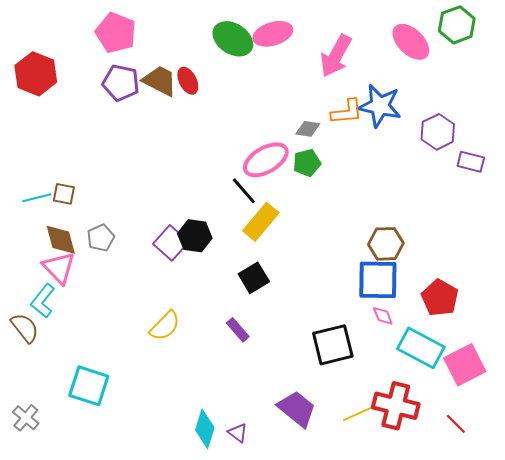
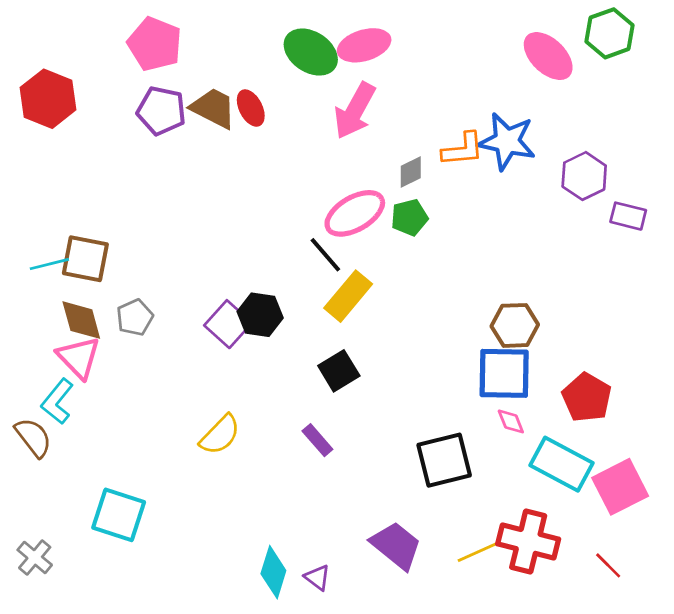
pink arrow: (336, 56) -> (355, 111), moved
gray diamond: (308, 129) -> (411, 172), turned -35
brown square: (64, 194) -> (85, 259), size x1.6

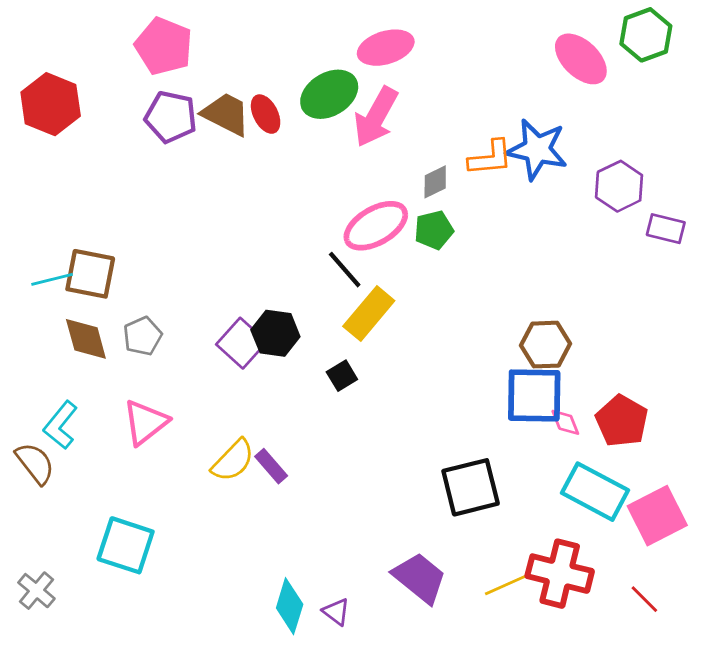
green ellipse: (311, 52) -> (329, 94), moved, turned -64
pink triangle: (79, 357) -> (145, 422), moved, turned 36
black square: (339, 371) -> (342, 376), moved, size x0.7
pink diamond: (511, 421) -> (565, 422), moved
purple rectangle: (317, 440) -> (271, 466), moved

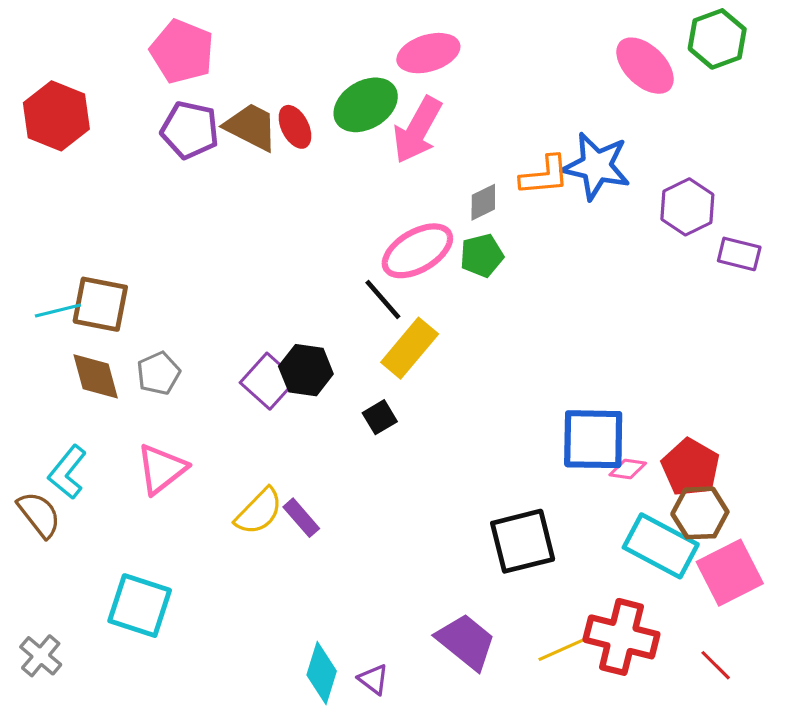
brown hexagon: (546, 345) -> (700, 513), moved
pink diamond: (565, 422) -> (628, 469), turned -60

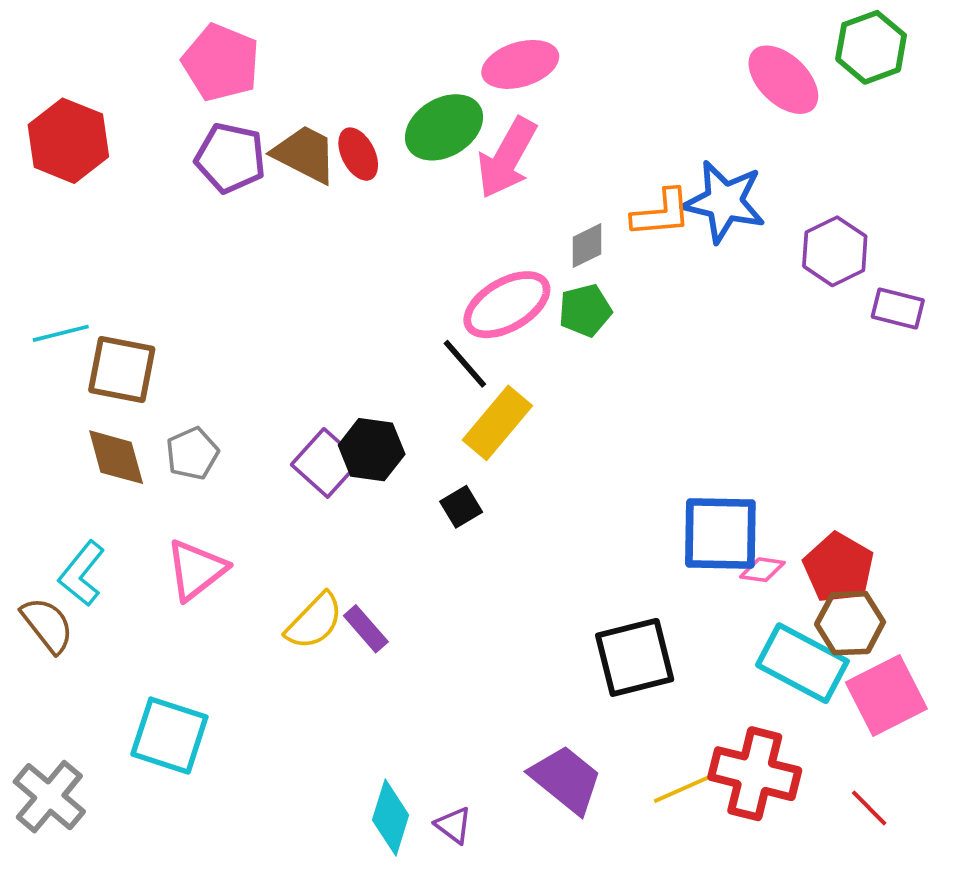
cyan line: (58, 310) -> (61, 333), moved
gray cross: (41, 656) -> (49, 797), size x1.4

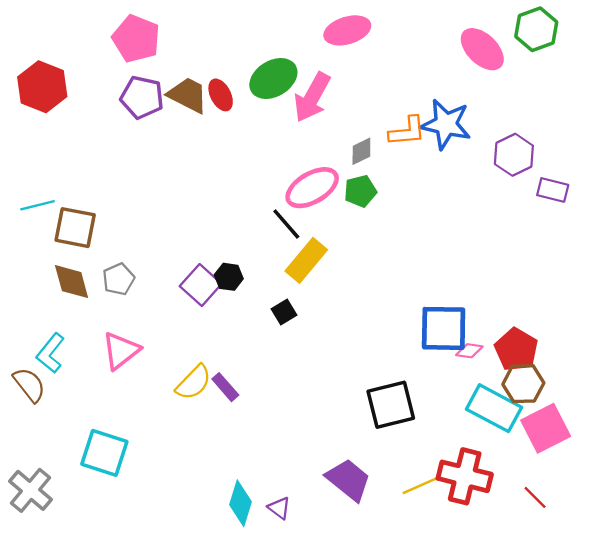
pink ellipse: (520, 64) -> (347, 30), moved
black hexagon: (372, 450) -> (229, 277), size x0.7

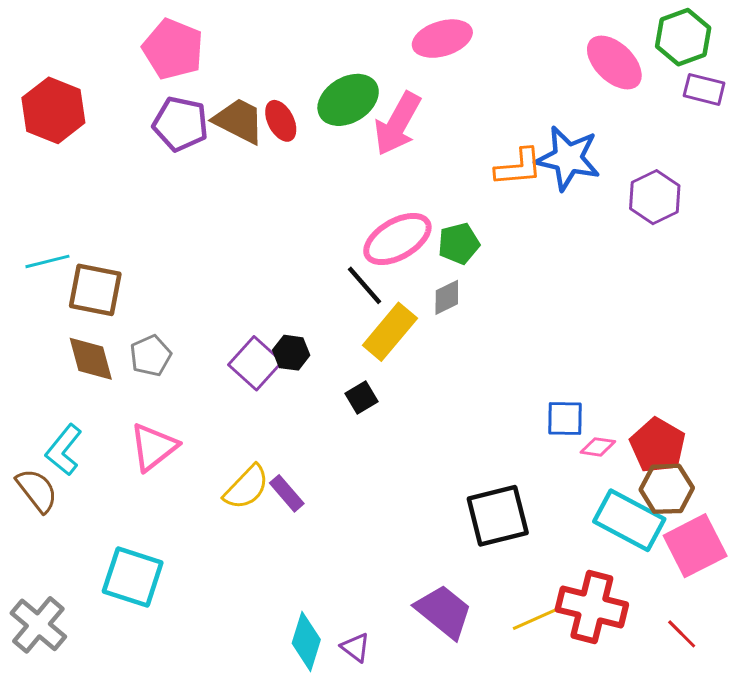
gray diamond: (361, 151) -> (447, 297), moved
purple rectangle: (553, 190) -> (704, 89), moved
blue square: (444, 328) -> (565, 419), size x0.6

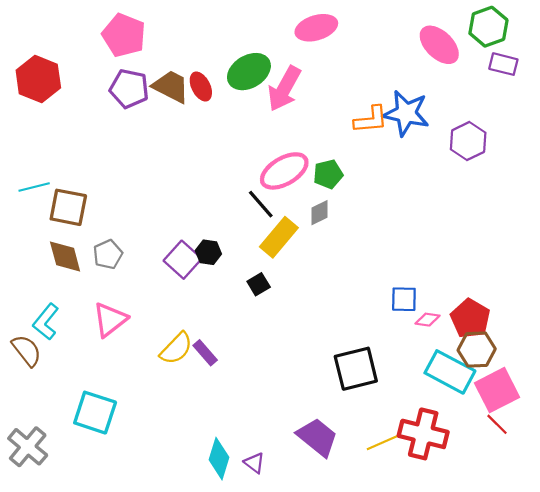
red line: (682, 634) -> (497, 424), moved

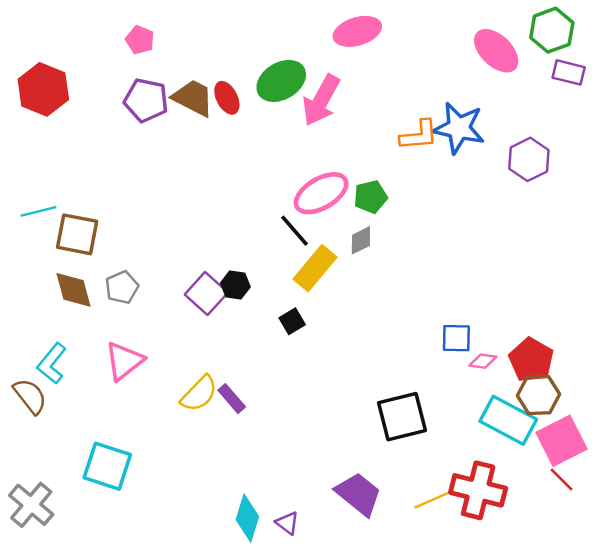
pink pentagon: (124, 35) -> (140, 40), size x0.6

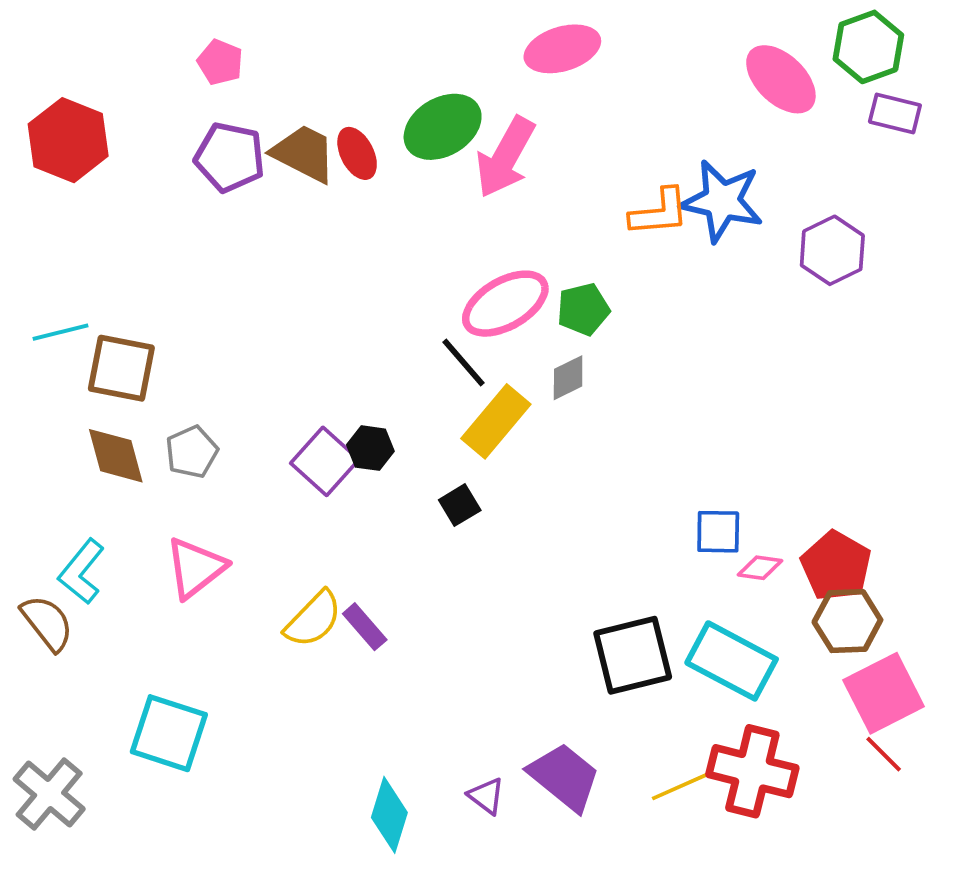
cyan rectangle: (508, 420) -> (732, 661), moved
purple triangle: (287, 523) -> (486, 796), moved

